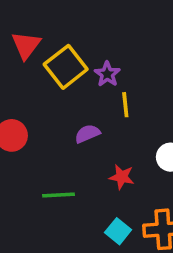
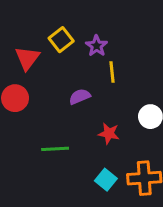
red triangle: (26, 45) -> (27, 58), moved
yellow square: (66, 67) -> (61, 40), size x0.7

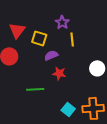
yellow square: (61, 40) -> (39, 38), moved, turned -35
red star: (109, 134) -> (59, 73), moved

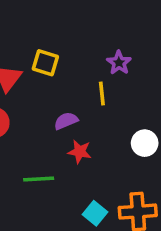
purple star: (62, 22) -> (119, 63), moved
yellow square: (39, 38) -> (45, 63), moved

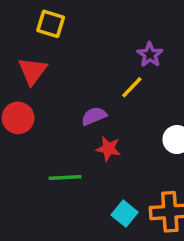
yellow square: (45, 63) -> (51, 24), moved
yellow line: (102, 93) -> (132, 87), turned 50

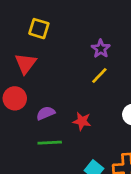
purple star: (150, 55) -> (101, 49), moved
purple semicircle: (94, 116) -> (46, 113), moved

